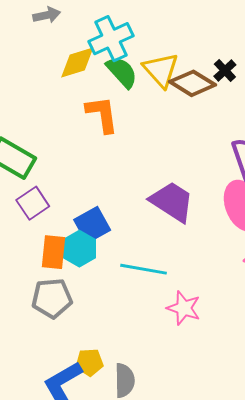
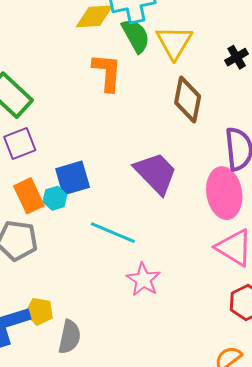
brown diamond: (193, 83) -> (188, 99), moved, turned 57
cyan hexagon: (79, 249) -> (55, 198), size x0.7
orange rectangle: (53, 252) -> (29, 196), turned -44

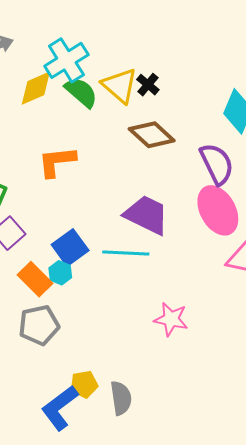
black cross: (237, 57) -> (148, 85), moved
orange L-shape: (107, 72) -> (57, 162), moved, turned -81
brown diamond: (188, 99) -> (152, 135), turned -39
cyan line: (113, 233) -> (126, 253), moved

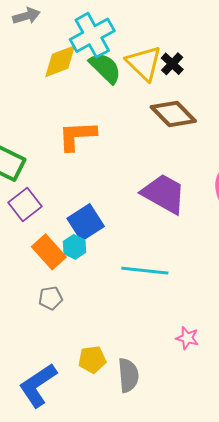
cyan line: (126, 253) -> (145, 271), moved
pink star: (171, 319) -> (187, 338), moved, size x0.7
gray pentagon: (39, 325) -> (50, 298), size x0.6
blue L-shape: (60, 408) -> (38, 385), moved

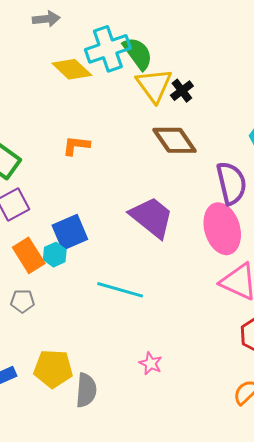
yellow diamond: (60, 61) -> (72, 69), turned 54
green semicircle: (105, 68) -> (138, 53), moved
orange L-shape: (77, 136) -> (76, 145), size x0.7
yellow pentagon: (92, 360) -> (53, 369), size x1.4

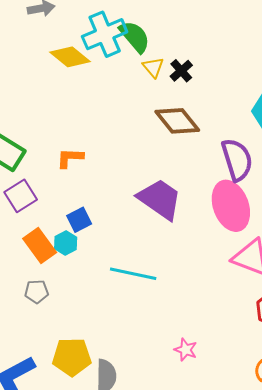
yellow triangle: (154, 85) -> (153, 67), size x0.6
orange L-shape: (76, 145) -> (70, 158), moved
blue square: (70, 232) -> (79, 220), size x0.7
pink star: (151, 363) -> (186, 350), moved

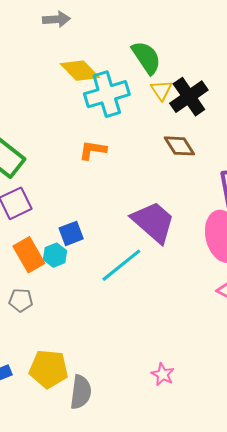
cyan cross: (105, 34) -> (107, 94), moved
black cross: (181, 71) -> (189, 97), size x1.6
brown diamond: (177, 121) -> (179, 146), size x0.7
orange L-shape: (70, 158) -> (93, 150), moved
cyan line: (133, 274) -> (121, 265), moved, turned -57

